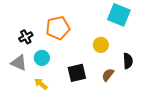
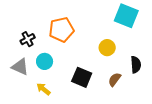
black square: (77, 73) -> (82, 77), turned 36

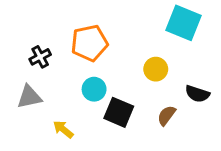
cyan circle: (45, 61) -> (94, 89), moved
black semicircle: (136, 65) -> (197, 94), turned 112
gray triangle: (20, 67) -> (29, 97), turned -36

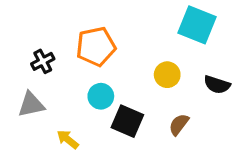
black semicircle: (197, 94) -> (217, 85), moved

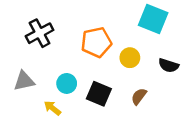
orange pentagon: (96, 46) -> (96, 42), moved
black cross: (43, 61) -> (40, 33), moved, size x1.5
cyan circle: (101, 96) -> (67, 83), moved

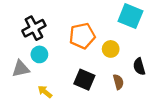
black semicircle: (169, 65) -> (139, 67), moved, turned 56
cyan circle: (67, 83) -> (39, 54), moved
brown semicircle: (139, 96) -> (118, 82), turned 128

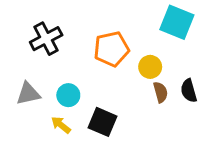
cyan circle: (39, 54) -> (68, 95), moved
black square: (84, 80) -> (103, 122), moved
brown semicircle: (118, 82) -> (161, 92), moved

